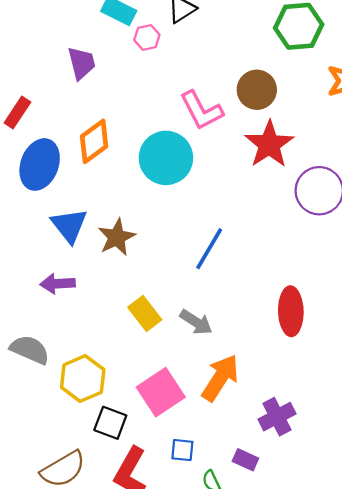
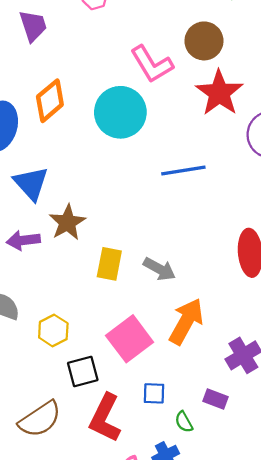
brown star: (117, 237) -> (67, 222), moved
blue line: (209, 249) -> (183, 170), moved, turned 54
yellow rectangle: (145, 314) -> (109, 264), turned 52
yellow hexagon: (83, 379) -> (53, 330), size x0.7
black square: (110, 423) -> (83, 371), turned -32

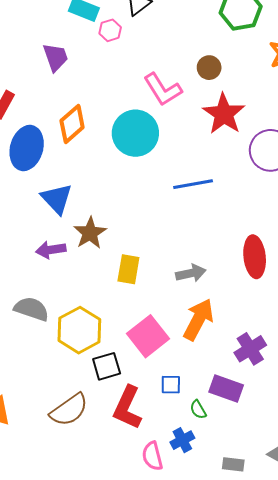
brown circle: (204, 41) -> (209, 68), size x0.7
gray arrow: (159, 269) -> (191, 273), moved, turned -40
yellow hexagon: (53, 330) -> (79, 330), size x1.6
purple rectangle: (215, 399) -> (226, 388), size x1.5

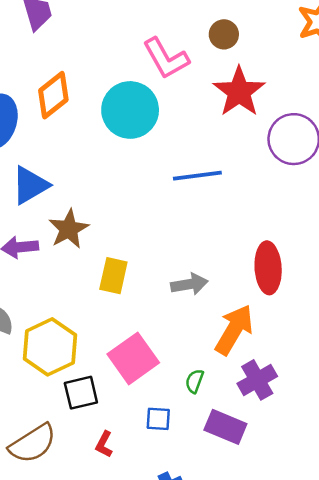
blue triangle: (57, 199) -> (30, 185), turned 40
orange arrow: (198, 319) -> (234, 330), moved
red L-shape: (127, 408) -> (104, 444), size x0.5
green semicircle: (198, 410) -> (195, 381), moved, turned 48

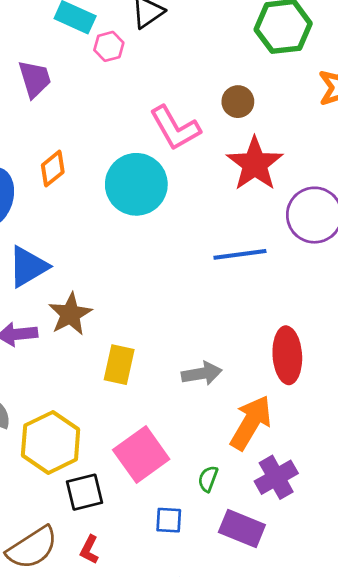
orange diamond: (53, 95) -> (53, 169), size x0.7
blue line: (197, 176) -> (240, 254), moved
red L-shape: (104, 444) -> (89, 550), moved

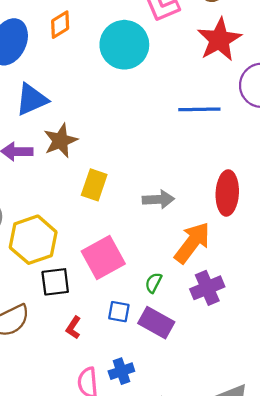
purple rectangle: (242, 528) -> (156, 323), moved
red L-shape: (89, 550) -> (73, 328), moved

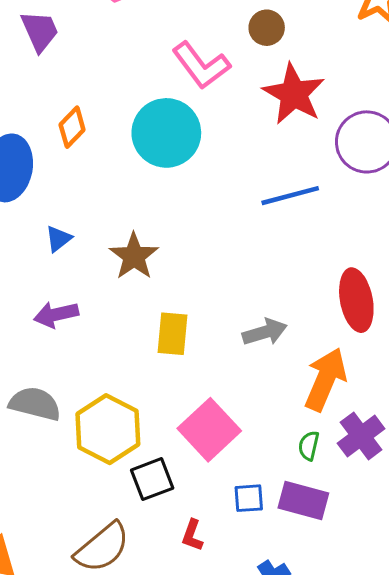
blue triangle: (32, 99) -> (58, 239), size x0.6
brown star: (60, 141) -> (134, 256), moved
green semicircle: (153, 283) -> (309, 446), moved

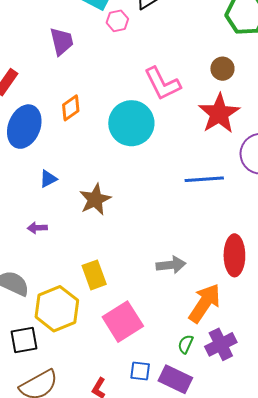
brown circle: (267, 28) -> (222, 69), moved
purple arrow: (56, 315) -> (37, 228), size x0.7
yellow rectangle: (172, 334) -> (94, 275), moved, turned -36
black square: (152, 479) -> (24, 340), moved

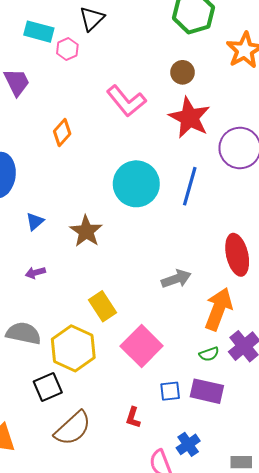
orange diamond: (71, 108) -> (62, 133), moved
cyan circle: (131, 123) -> (136, 184), moved
blue line: (204, 179) -> (190, 186), turned -57
green semicircle: (186, 344) -> (209, 354), turned -120

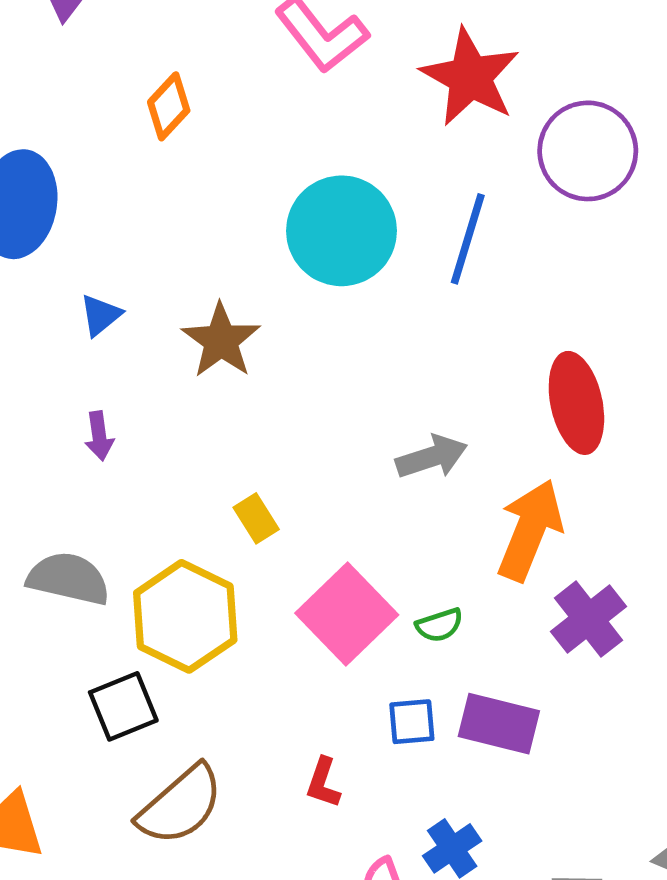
purple arrow: (35, 273) -> (99, 436), turned -84
yellow rectangle: (102, 306) -> (256, 518), size x0.7
green semicircle: (209, 354) -> (439, 625), moved

